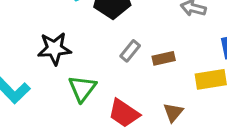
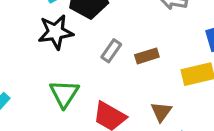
black star: (54, 49) -> (56, 32), moved

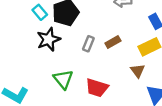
brown triangle: (161, 112) -> (138, 71), moved

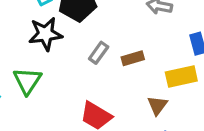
green triangle: (63, 79) -> (27, 81), moved

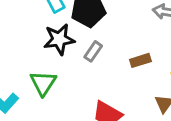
gray rectangle: (99, 53) -> (93, 51), moved

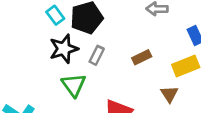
green triangle: (43, 83) -> (74, 85), moved

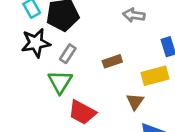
green triangle: (74, 85) -> (60, 82), moved

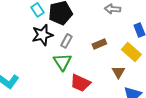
yellow rectangle: (155, 76) -> (131, 52), turned 60

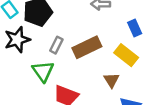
gray rectangle: (66, 41) -> (56, 45), moved
brown rectangle: (99, 44) -> (87, 47), size x1.6

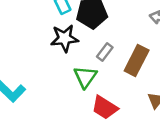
brown rectangle: (87, 47) -> (137, 61), turned -48

